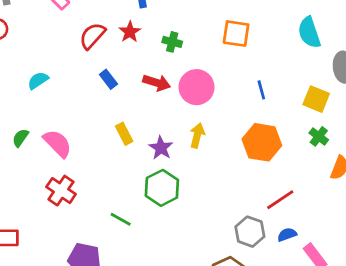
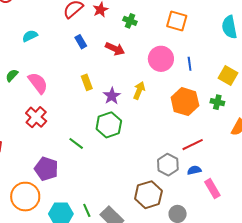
pink circle: (197, 87) -> (161, 59), moved
green cross: (319, 136) -> (217, 102), moved, turned -32

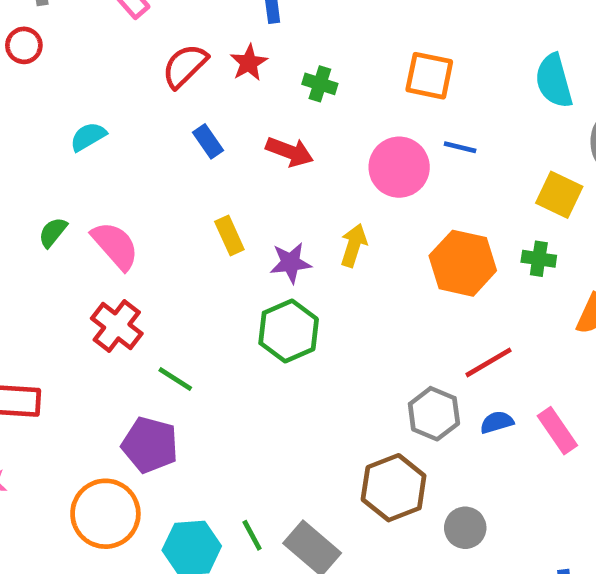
blue line: (190, 64) -> (460, 147), moved, turned -64
purple star: (112, 96) -> (291, 263), turned 30
green line: (76, 143) -> (175, 379), moved
pink rectangle: (212, 189) -> (557, 431), moved

